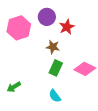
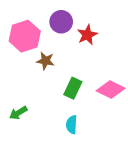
brown star: (53, 47) -> (46, 61), moved
cyan semicircle: (55, 96) -> (72, 125), turned 40

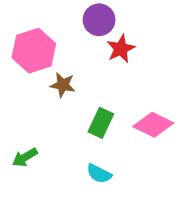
purple circle: (61, 22) -> (99, 20), moved
cyan semicircle: (72, 125) -> (99, 174), turned -66

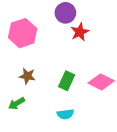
brown star: (63, 85) -> (27, 76), moved
cyan semicircle: (99, 174) -> (65, 114), turned -35

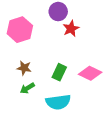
green arrow: (17, 103) -> (27, 88), moved
cyan semicircle: (65, 114) -> (58, 102), size x1.6

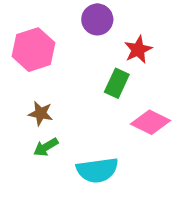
red star: (71, 29) -> (138, 50), moved
green rectangle: (59, 72) -> (117, 83), moved

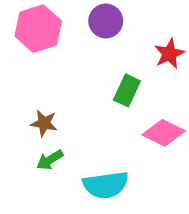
pink hexagon: (33, 50) -> (38, 29), moved
red star: (138, 50) -> (169, 54), moved

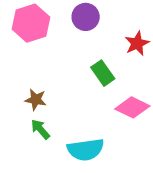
green rectangle: (127, 90) -> (103, 73), turned -60
green arrow: (50, 160) -> (40, 129), turned 80

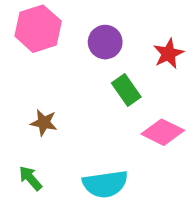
purple circle: (86, 17) -> (105, 42), moved
green arrow: (40, 129) -> (30, 178), moved

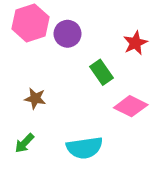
purple circle: (105, 42) -> (68, 34), moved
green arrow: (30, 178) -> (24, 143), turned -95

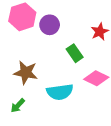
brown star: (35, 98) -> (26, 73), size x1.5
cyan semicircle: (84, 148) -> (60, 92), moved

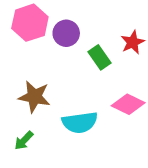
green rectangle: (75, 53) -> (99, 57), moved

